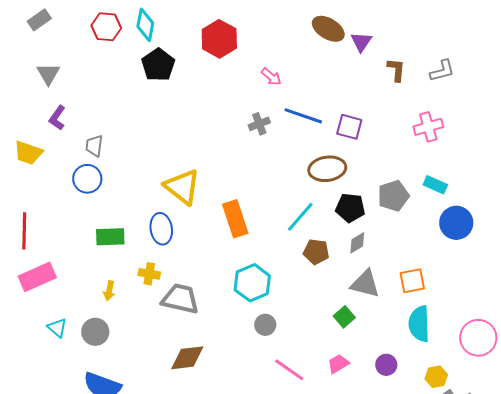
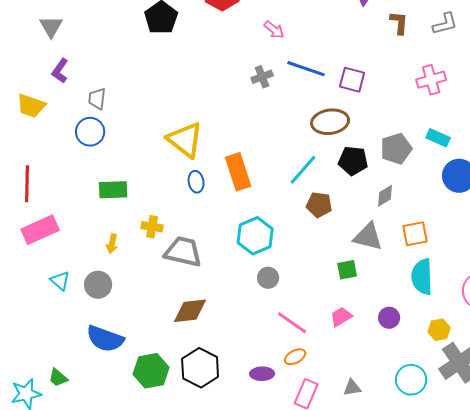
blue ellipse: (161, 229) -> (196, 182), moved, size x0.7
gray diamond: (357, 243) -> (385, 196), moved
green square: (344, 317) -> (347, 270), turned 30

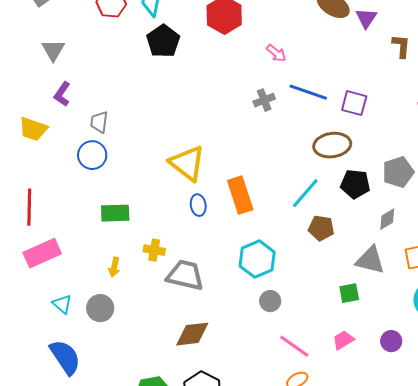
blue semicircle: (105, 339) -> (65, 357), moved, turned -144

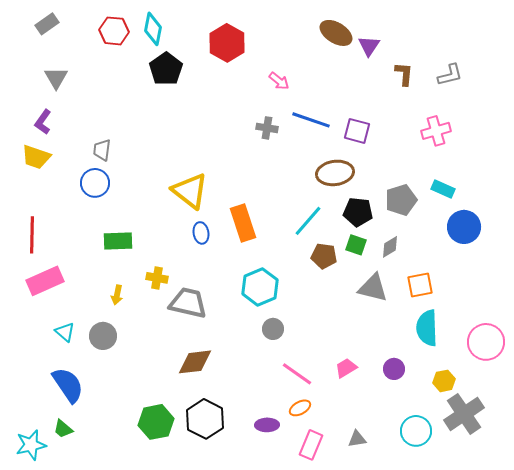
purple L-shape: (62, 94) -> (43, 122), moved
gray cross: (264, 100) -> (267, 128), turned 30
green square: (349, 293) -> (356, 245), moved, turned 30

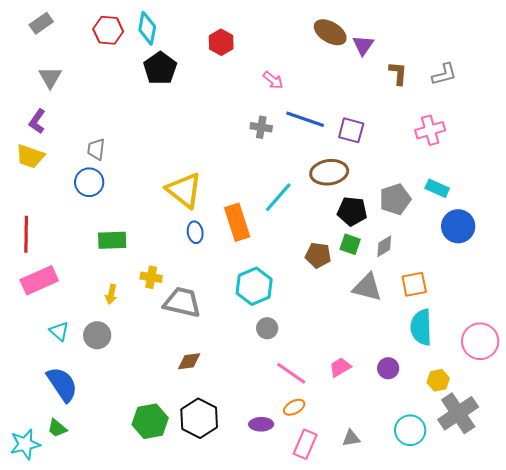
red hexagon: (227, 43) -> (221, 42), size x0.7
cyan line: (308, 221) -> (278, 197), moved
brown diamond: (195, 362) -> (189, 361), size x0.7

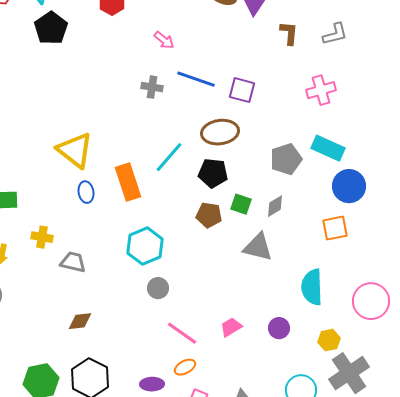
cyan rectangle: (437, 188) -> (328, 148), size x1.4
black pentagon: (352, 211) -> (213, 173), moved
orange square: (414, 284) -> (335, 228), moved
gray trapezoid: (182, 302) -> (73, 262), size x0.7

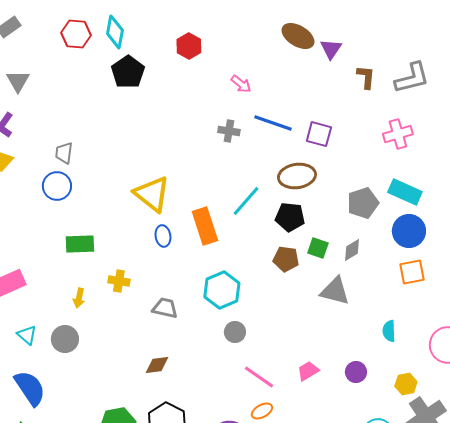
gray L-shape: (335, 34) -> (412, 78), size x1.4
blue circle: (349, 186) -> (409, 231), moved
gray trapezoid: (73, 262) -> (165, 308), moved
cyan semicircle: (312, 287) -> (389, 331), size x0.6

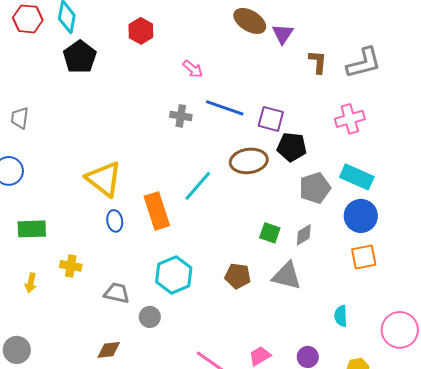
gray trapezoid: (64, 153) -> (20, 118), moved
black pentagon: (290, 217) -> (292, 147), moved
brown pentagon: (286, 259) -> (238, 276), moved
gray circle: (235, 332) -> (150, 317), moved
gray circle: (65, 339) -> (17, 350), moved

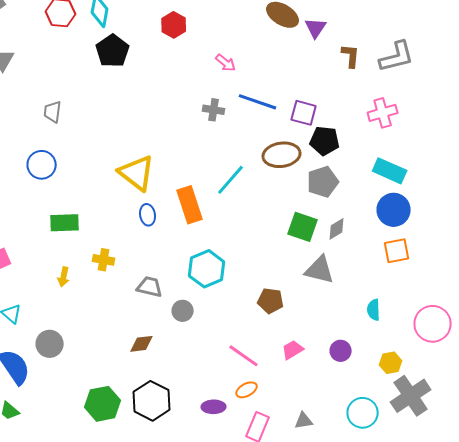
gray pentagon: (315, 188) -> (323, 182), moved
green square: (270, 233) -> (303, 227), size x1.4
brown pentagon: (238, 276) -> (271, 301), moved

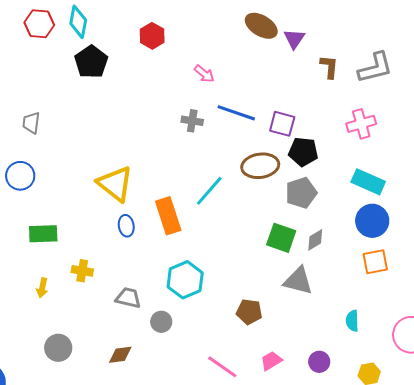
gray circle: (50, 344) -> (58, 348), moved

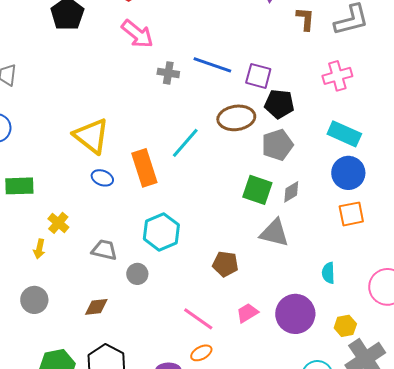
pink arrow: (204, 74) -> (137, 34), moved, size x1.6
blue ellipse: (126, 226) -> (102, 178), turned -60
yellow cross: (82, 271) -> (58, 223), turned 30
yellow arrow: (42, 288) -> (39, 249), moved
purple circle: (319, 362) -> (295, 314), size x1.8

